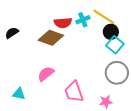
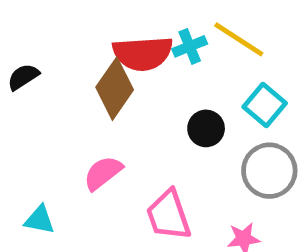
red semicircle: (63, 23) -> (143, 53), size x1.4
black circle: (111, 32) -> (206, 128), moved
brown diamond: (51, 38) -> (115, 89), turned -75

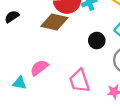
brown diamond: (115, 89) -> (54, 22), turned 68
pink semicircle: (103, 173) -> (39, 68), moved

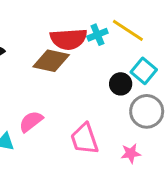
black circle: (97, 41) -> (121, 84), moved

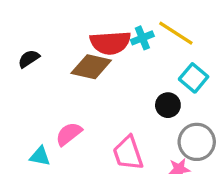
black circle: (121, 84) -> (168, 105), moved
gray circle: (147, 111) -> (197, 142), moved

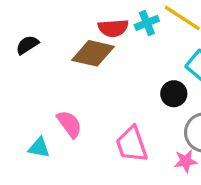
red semicircle: (110, 43) -> (113, 28), size x0.7
pink semicircle: (69, 134) -> (69, 124), turned 92

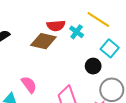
cyan cross: (147, 23) -> (77, 32), moved, turned -32

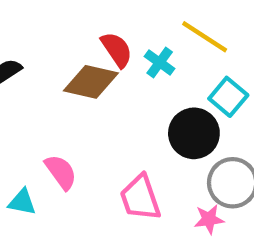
red semicircle: (56, 26) -> (117, 50), turned -120
black circle: (93, 66) -> (194, 133), size x1.5

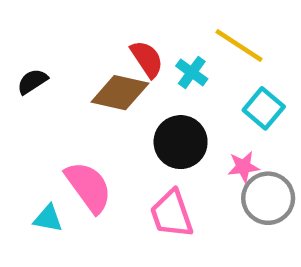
black circle: (194, 133) -> (181, 142), moved
pink semicircle: (61, 172) -> (88, 187), size x1.4
pink star: (209, 219) -> (243, 167), moved

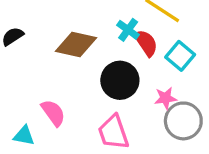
red semicircle: (147, 59) -> (146, 43), moved
pink semicircle: (88, 187) -> (53, 113), size x0.7

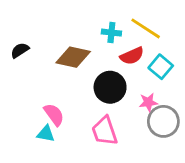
cyan cross: (128, 30) -> (111, 33), moved, turned -30
red semicircle: (146, 43) -> (132, 56), turned 100
cyan triangle: (24, 136) -> (46, 134), moved

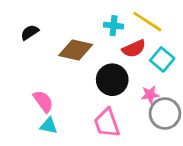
black semicircle: (20, 50) -> (30, 32), moved
pink semicircle: (54, 115) -> (43, 101), moved

